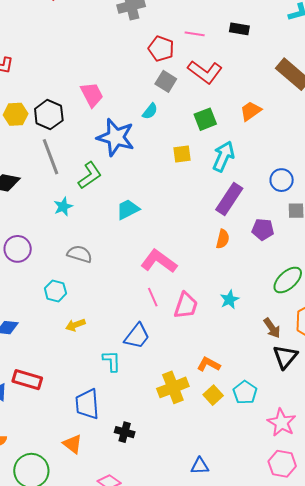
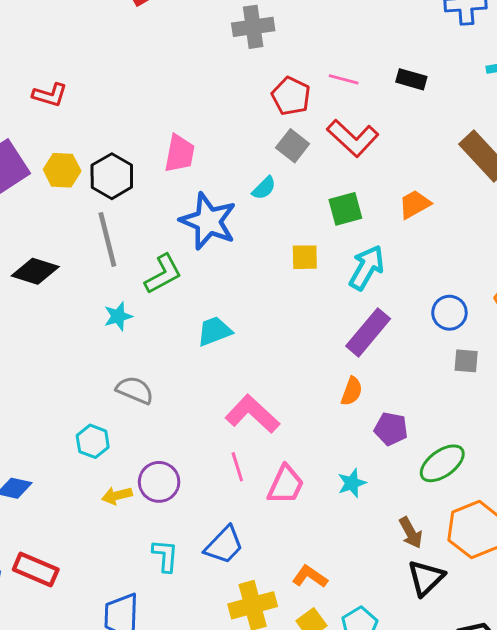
pink trapezoid: (92, 95) -> (180, 153), turned 32
purple pentagon: (263, 229) -> (391, 429), moved
purple circle: (18, 249) -> (159, 482), moved
blue trapezoid: (137, 336) -> (224, 545), moved

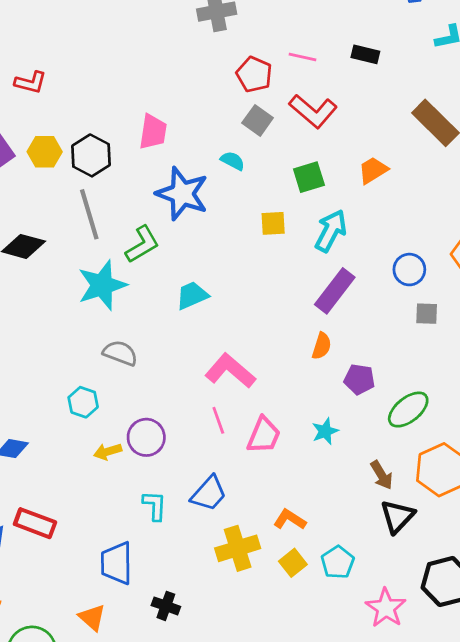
cyan semicircle: (264, 188) -> (233, 161), turned -105
cyan star: (118, 316) -> (102, 285), size x1.8

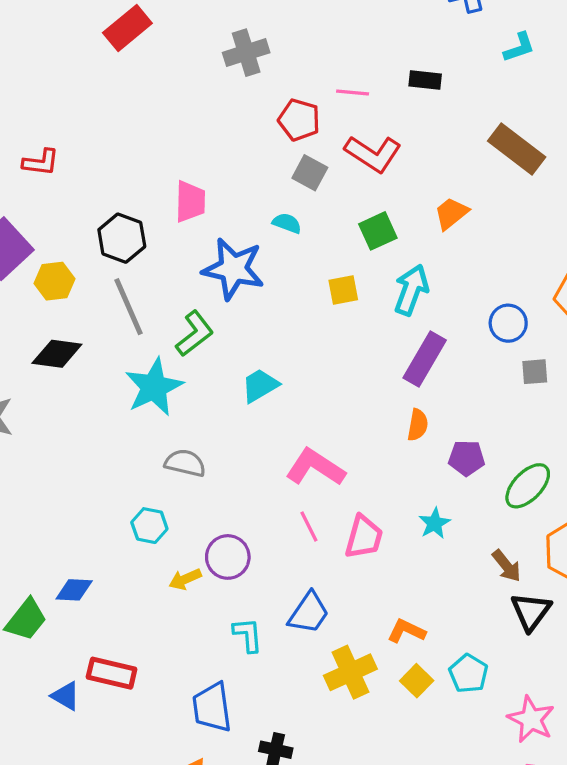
yellow hexagon: (45, 152) -> (54, 281), moved

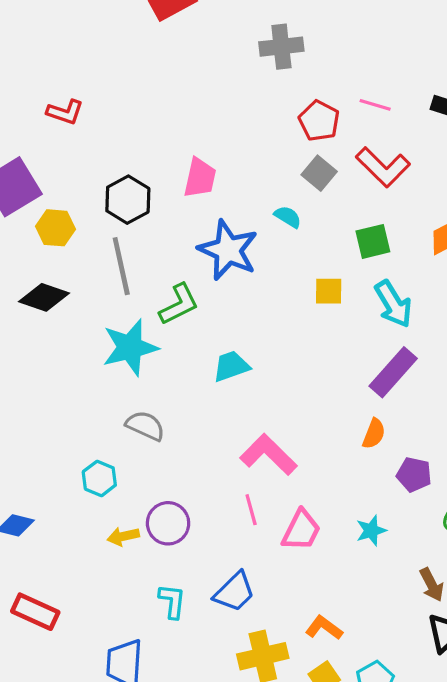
cyan arrow: (411, 290) -> (393, 304), turned 117

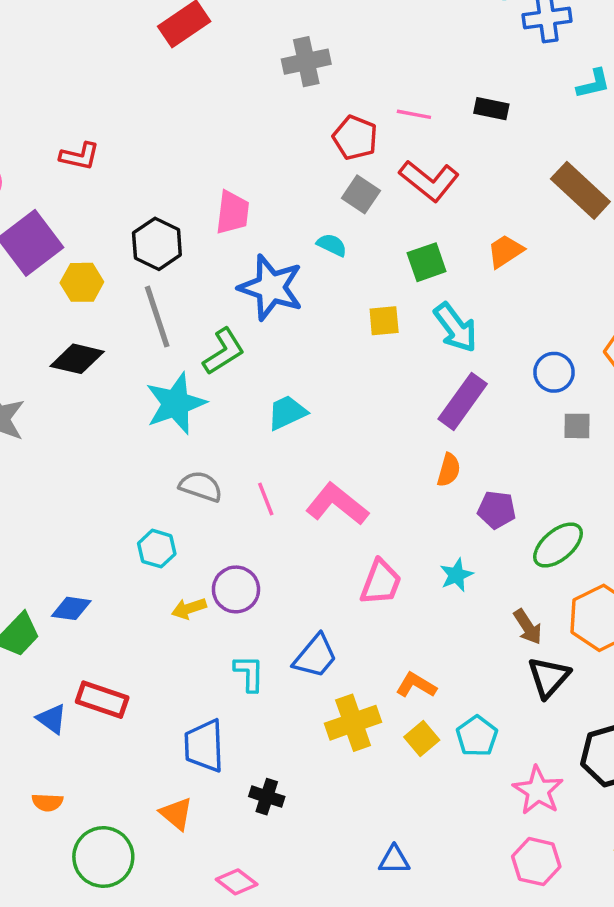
pink line: (251, 510) -> (266, 499), moved

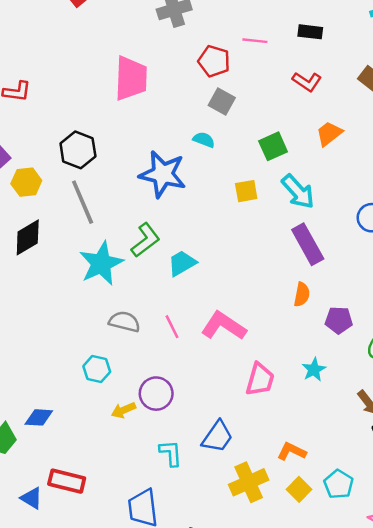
red L-shape: (429, 181) -> (307, 82), moved, size x0.7
pink trapezoid: (232, 212) -> (131, 78), moved, size x1.4
green L-shape: (224, 352) -> (145, 240), moved
black diamond: (77, 359) -> (28, 237), turned -39
purple rectangle: (463, 401) -> (308, 244), turned -60

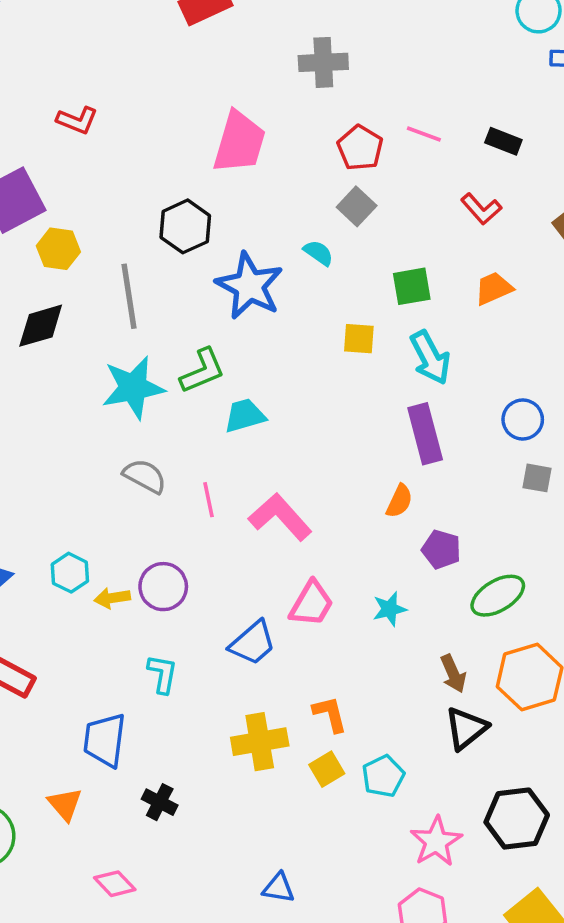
black hexagon: (78, 150) -> (185, 226), moved
cyan hexagon: (97, 369) -> (70, 573), moved
blue trapezoid: (217, 437) -> (253, 643), moved
orange L-shape: (292, 451) -> (330, 714), turned 36

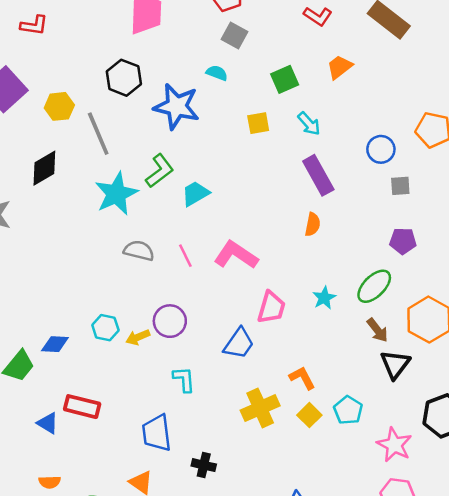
yellow hexagon: (58, 249) -> (59, 106), moved
cyan arrow: (430, 358) -> (309, 124), size x0.7
purple pentagon: (441, 549) -> (403, 241), moved
green ellipse: (498, 596) -> (374, 286), moved

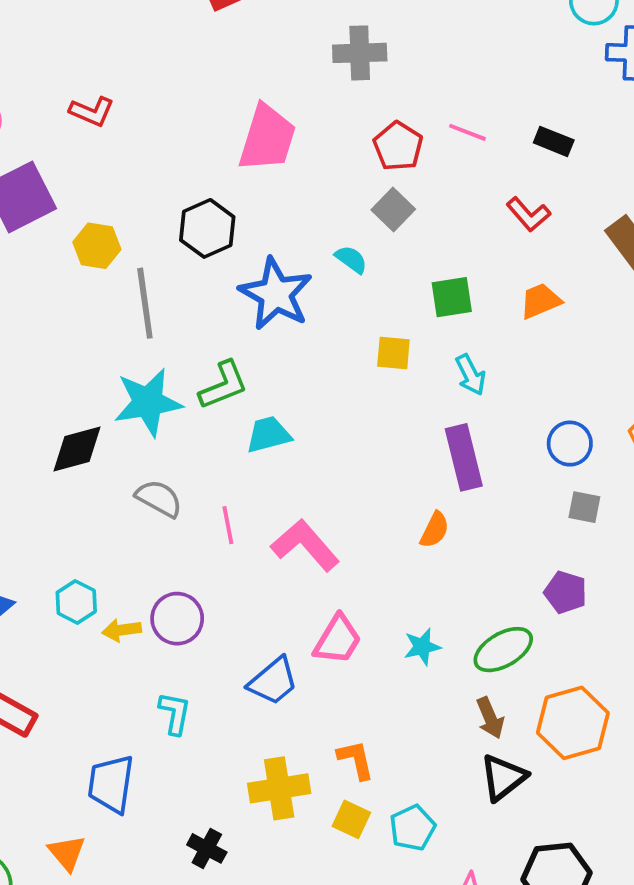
black diamond: (44, 168) -> (77, 449), moved
yellow square: (309, 415) -> (351, 819), turned -35
black cross: (204, 465) -> (207, 848), moved

